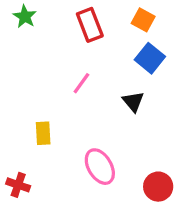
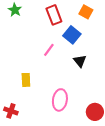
blue square: (150, 58) -> (72, 35), moved
pink ellipse: (100, 167) -> (60, 100), turned 40

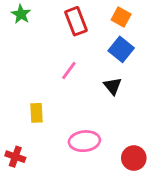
blue square: (72, 35) -> (121, 49), moved
pink ellipse: (60, 100) -> (84, 141), turned 75

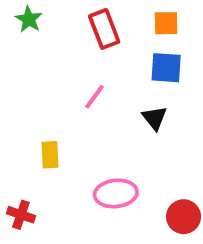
orange square: (121, 17) -> (166, 23), turned -30
blue square: (121, 49) -> (166, 68), turned -35

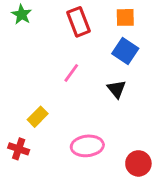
blue square: (166, 68) -> (125, 51), turned 30
yellow rectangle: (50, 155) -> (38, 117), turned 48
red cross: (21, 215) -> (19, 149), moved

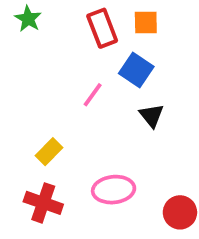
orange square: (125, 17) -> (146, 23), moved
blue square: (125, 51) -> (136, 70), moved
red cross: (19, 149) -> (43, 203), moved, size x1.4

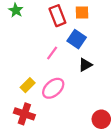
black triangle: (152, 116) -> (85, 65), turned 40
pink ellipse: (114, 190) -> (53, 88), moved, turned -35

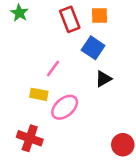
pink line: (52, 53) -> (53, 68), moved
yellow rectangle: (28, 85) -> (39, 94), moved, turned 56

